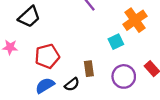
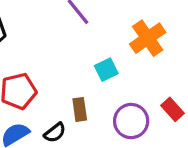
cyan square: (116, 42) -> (106, 70), moved

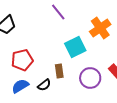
cyan square: (106, 70) -> (75, 47), size x1.5

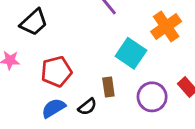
cyan square: (75, 47) -> (131, 53), turned -30

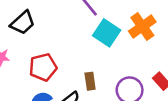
cyan square: (131, 53) -> (107, 33), moved

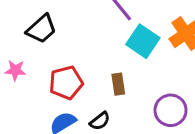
brown rectangle: (90, 81) -> (118, 84), moved

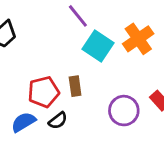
red pentagon: (66, 83) -> (44, 92), moved

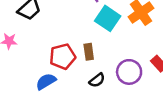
black semicircle: (58, 121) -> (97, 80), moved

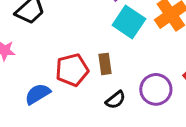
blue semicircle: (46, 81) -> (38, 94), moved

